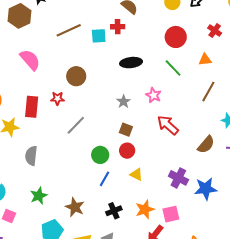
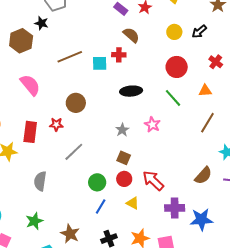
red arrow: (168, 125) -> (153, 181), moved
gray semicircle: (31, 156) -> (40, 181), moved
purple cross: (178, 178) -> (175, 208), turned -30

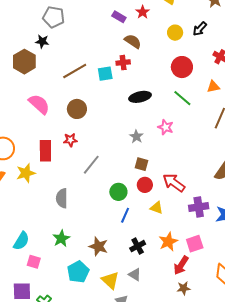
brown circle: (76, 103) -> (77, 109), moved

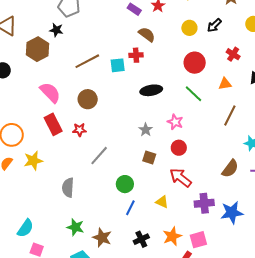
red rectangle: (45, 151) -> (53, 124), moved, turned -30
red circle: (145, 185) -> (179, 148), moved
green star: (61, 239) -> (75, 227), moved, turned -30

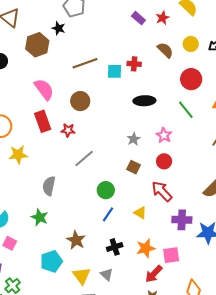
brown semicircle: (147, 34) -> (165, 50), moved
green star: (75, 227) -> (40, 217), moved

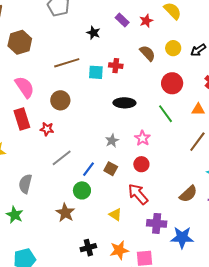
black star: (59, 28) -> (93, 33), moved
blue line: (108, 214) -> (88, 169), moved
brown star: (76, 240) -> (65, 213), moved

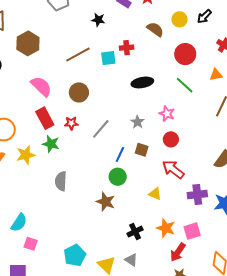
gray line: (62, 158) -> (101, 129), moved
green star: (15, 215) -> (51, 144), moved
orange star: (119, 250) -> (166, 228), turned -30

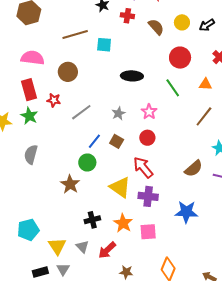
red cross: (127, 48) -> (127, 16), moved
pink semicircle: (41, 86) -> (33, 58), turned -50
yellow triangle: (155, 194) -> (120, 187), size x1.6
purple cross: (197, 195) -> (148, 196), moved
red arrow: (178, 252) -> (107, 250), moved

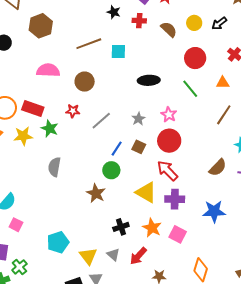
red rectangle: (29, 90) -> (33, 108), moved, turned -50
red circle: (147, 138) -> (169, 141), size x1.5
pink square: (148, 232) -> (178, 234), turned 36

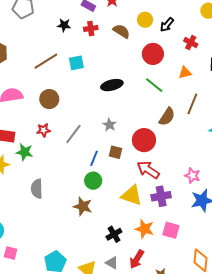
black arrow: (219, 23) -> (167, 25), moved
pink star: (169, 115) -> (192, 176), moved
brown semicircle: (218, 168) -> (167, 117), moved

